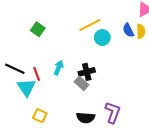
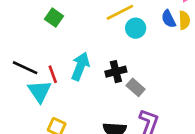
cyan arrow: (59, 68) -> (80, 66), size x1.5
gray rectangle: (81, 83) -> (136, 87), moved

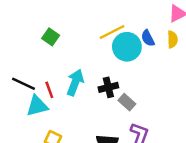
blue semicircle: (169, 19) -> (148, 38), moved
cyan circle: (136, 28) -> (127, 47), size x1.5
cyan triangle: (40, 91) -> (37, 106), turned 50

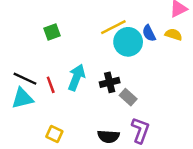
green square: (51, 37) -> (52, 32), turned 35
yellow semicircle: (172, 39) -> (174, 34), turned -70
cyan triangle: (37, 106) -> (22, 98), moved

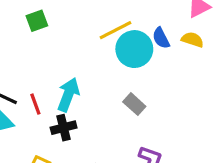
green square: (52, 32) -> (37, 21), moved
black cross: (110, 82) -> (64, 128), moved
gray rectangle: (128, 97) -> (134, 104), moved

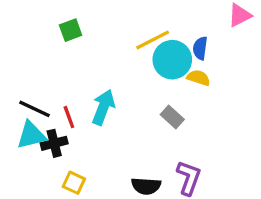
blue semicircle: (161, 38) -> (200, 48), turned 35
yellow semicircle: (192, 40) -> (199, 78), moved
black cross: (64, 128) -> (54, 143), moved

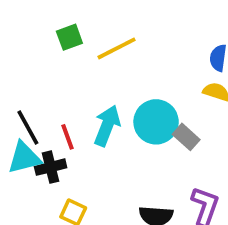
yellow line: (153, 40) -> (116, 48), moved
cyan circle: (172, 60) -> (156, 122), moved
black line: (34, 109) -> (28, 128), turned 36

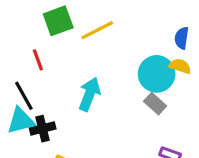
green square: (69, 37) -> (58, 21), size x1.4
cyan circle: (156, 122) -> (157, 74), moved
red line: (68, 137) -> (38, 60), moved

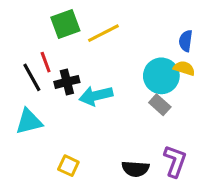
cyan arrow: (89, 94) -> (96, 96), turned -124
black line: (24, 96) -> (32, 77), moved
black cross: (43, 129) -> (67, 82), moved

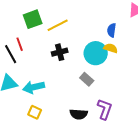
black cross: (67, 82) -> (60, 52), moved
cyan arrow: (96, 96) -> (34, 87), moved
gray rectangle: (160, 105) -> (87, 79), moved

